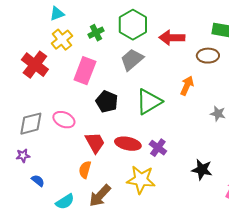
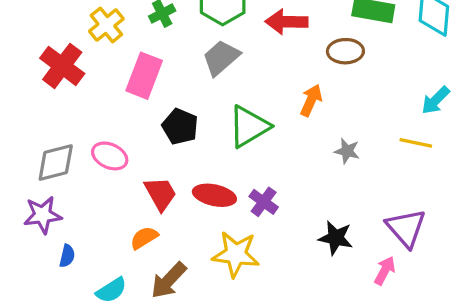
gray star: (218, 114) -> (347, 151), moved
purple star: (23, 156) -> (43, 215), size x1.6
orange semicircle: (85, 170) -> (144, 238), turned 42
blue semicircle: (38, 181) -> (67, 256), turned 64

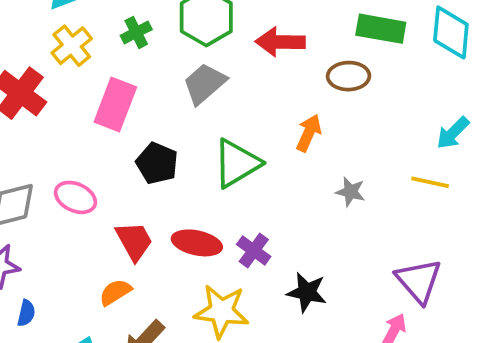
black star: (336, 238) -> (307, 292), moved

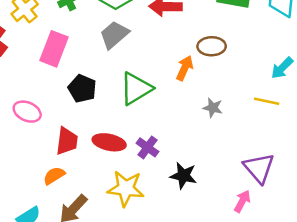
brown ellipse: (349, 76) -> (212, 46), moved
red trapezoid: (134, 241) -> (67, 141), turned 36

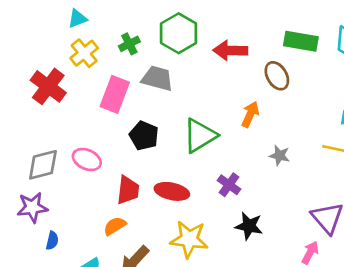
gray trapezoid: (114, 35) -> (157, 78), moved, turned 56
brown ellipse: (212, 46) -> (277, 76), moved, turned 60
purple cross: (148, 147) -> (229, 185), moved

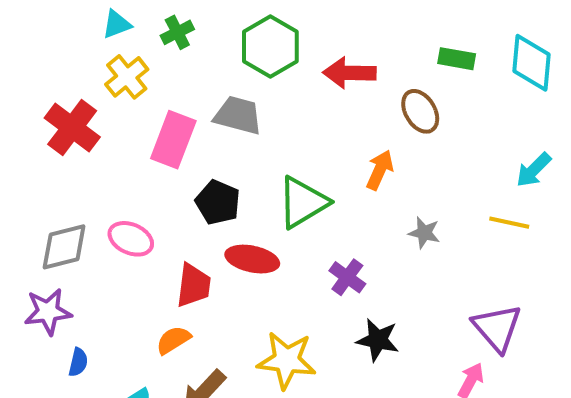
green rectangle: (301, 41) -> (457, 59), size x0.7
green cross: (129, 44) -> (177, 32), moved
red ellipse: (172, 191) -> (252, 259), moved

